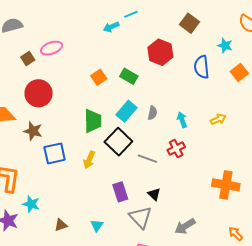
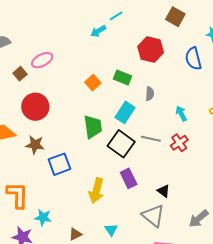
gray semicircle: (152, 113) -> (150, 94), moved
gray line: (147, 159) -> (151, 139), moved
yellow arrow: (89, 160) -> (96, 191), moved, size x1.4
purple rectangle: (120, 192) -> (129, 178), moved

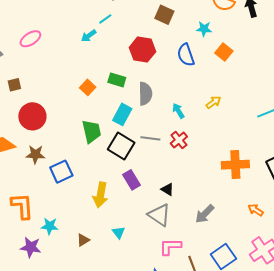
pink ellipse: (42, 60) -> (30, 39), moved
brown square: (20, 74) -> (14, 85), turned 32
gray semicircle: (150, 94) -> (145, 94), size x1.6

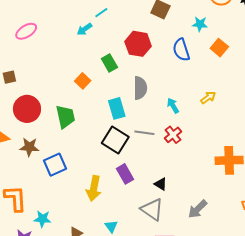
green rectangle: (117, 80) -> (109, 63), moved, turned 42
cyan rectangle: (122, 114) -> (117, 108), turned -45
green trapezoid: (92, 131) -> (65, 117), moved

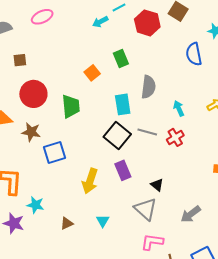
red hexagon: (138, 44) -> (147, 23), moved

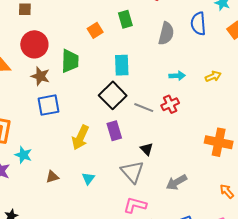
gray semicircle: (148, 87) -> (166, 33), moved
cyan arrow: (179, 108) -> (177, 76), turned 105
brown star: (31, 132) -> (40, 76), moved
gray line: (147, 132) -> (144, 108), moved

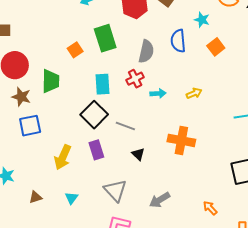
green rectangle: (125, 19) -> (105, 38), size x1.5
red cross: (170, 104) -> (135, 79), moved
orange cross: (219, 142) -> (181, 140), moved
black triangle: (147, 149) -> (138, 154), moved

